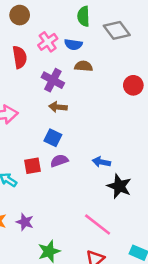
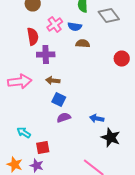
purple cross: (53, 80) -> (46, 54), moved, turned -30
brown arrow: (58, 107) -> (53, 80), moved
red square: (32, 166) -> (43, 148), moved

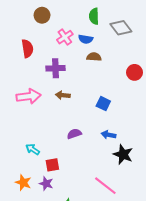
red semicircle: (33, 36) -> (27, 48), moved
blue square: (59, 100) -> (103, 104), moved

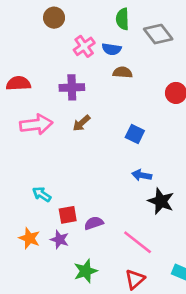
red semicircle: (27, 48) -> (18, 83), moved, turned -84
brown arrow: (63, 95) -> (81, 123), turned -48
purple semicircle: (74, 134) -> (94, 223), moved

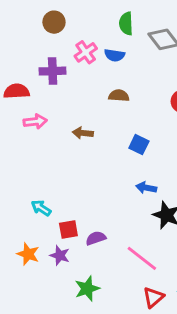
brown semicircle: (123, 72) -> (119, 96), moved
purple cross: (72, 87) -> (53, 71), moved
brown arrow: (81, 123) -> (83, 133), turned 48
pink arrow: (36, 124) -> (35, 121), moved, size x0.7
red triangle: (135, 279) -> (153, 297), moved

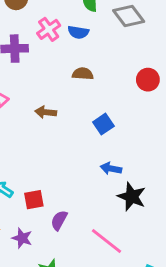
blue square: (139, 145) -> (103, 124), turned 30
red square: (68, 230) -> (34, 200), moved
purple semicircle: (96, 238) -> (59, 220), turned -42

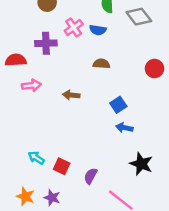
blue arrow: (111, 168) -> (124, 128), moved
red square: (34, 200) -> (62, 166), turned 35
purple semicircle: (59, 220) -> (91, 176), moved

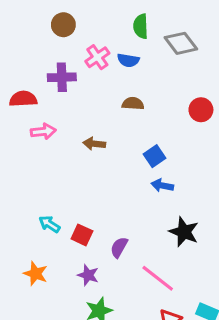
purple star: (52, 198) -> (88, 275), moved

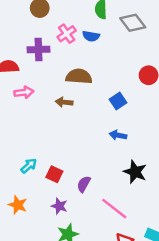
brown semicircle: (133, 104) -> (79, 76), moved, size x1.5
blue square: (155, 156) -> (118, 101), moved
cyan arrow: (49, 224) -> (29, 166), turned 105

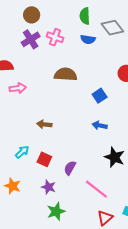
pink cross: (67, 34) -> (55, 37), turned -35
blue semicircle: (91, 36) -> (88, 39), moved
purple cross: (39, 50) -> (31, 39), moved, turned -30
brown arrow: (64, 102) -> (44, 124), moved

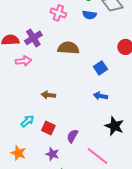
purple cross: (31, 39) -> (33, 38), moved

